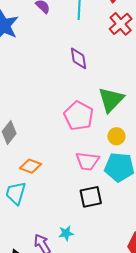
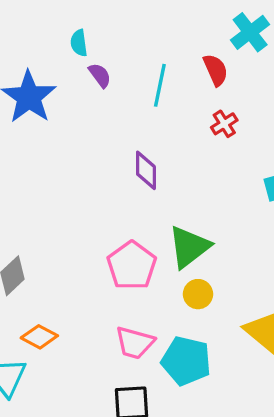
red cross: (121, 24) -> (224, 124), size x0.7
yellow circle: (116, 136) -> (198, 294), moved

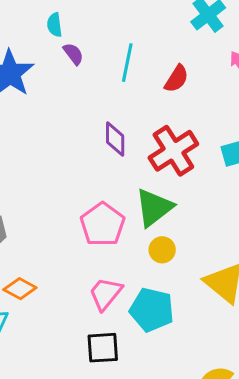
red semicircle: (216, 70) -> (177, 79), moved, turned 56
red cross: (224, 124) -> (173, 151), moved, size x2.0
pink trapezoid: (135, 343) -> (106, 294), turned 114

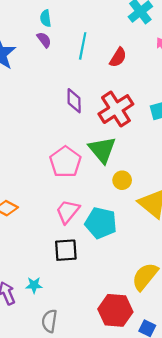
cyan semicircle: (54, 25) -> (46, 18), moved
green triangle: (154, 208) -> (102, 150), turned -32
yellow circle: (162, 250) -> (122, 180), moved

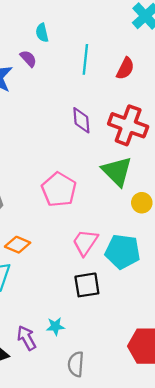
purple semicircle: (44, 40) -> (28, 59), moved
red cross: (116, 109) -> (128, 125), turned -32
pink pentagon: (65, 162) -> (59, 190), moved

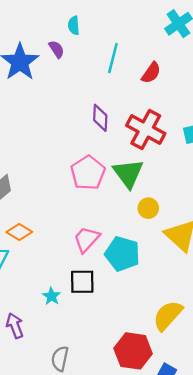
pink pentagon: (59, 190) -> (88, 173), moved
cyan star: (55, 326) -> (51, 296), moved, turned 30

